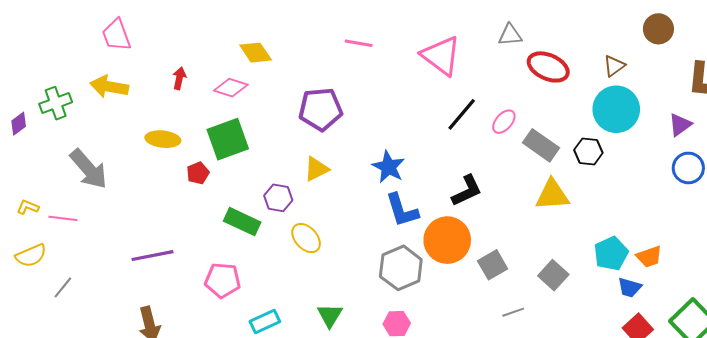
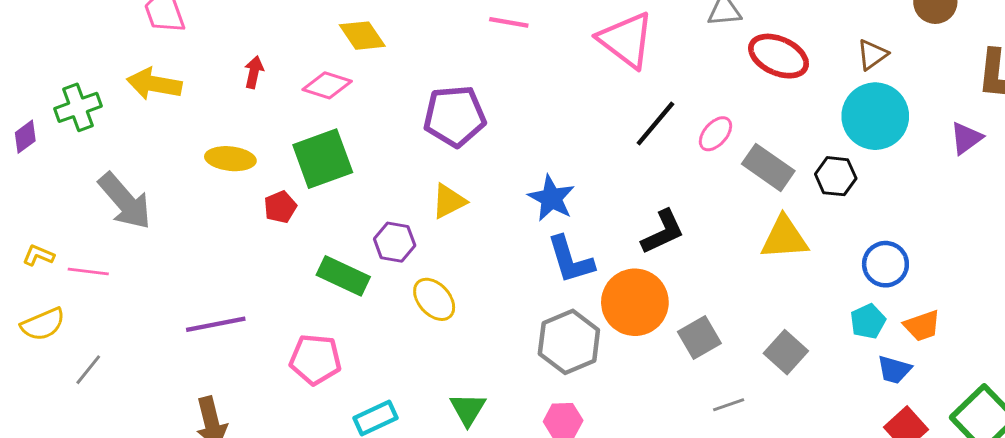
blue circle: (688, 168) -> (885, 264), moved
cyan pentagon: (611, 253) -> (868, 321), size x0.7

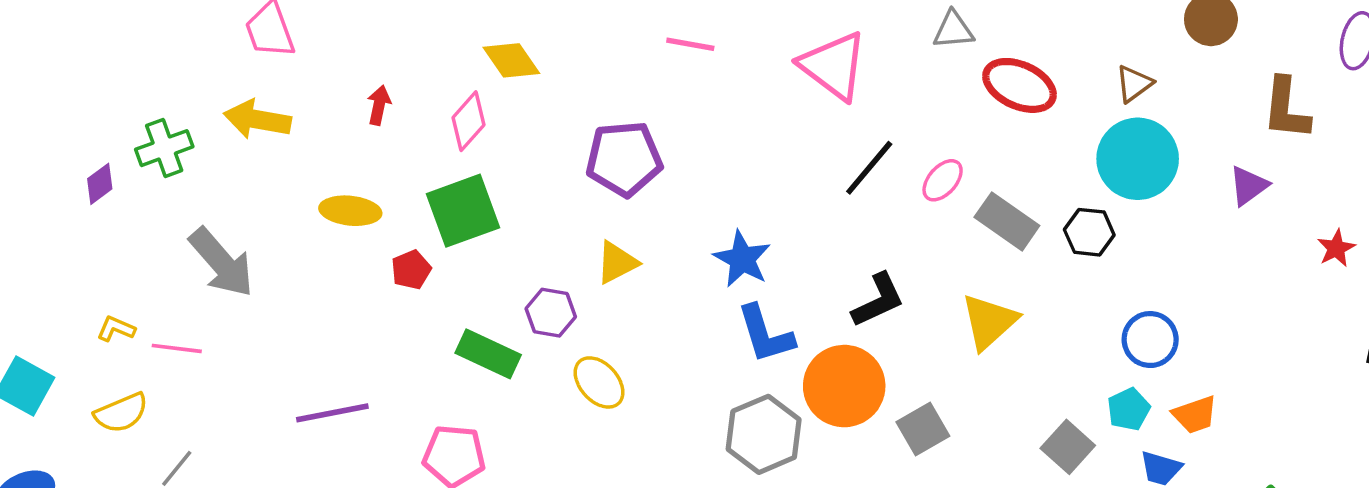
pink diamond: (327, 85) -> (468, 121), turned -66
yellow triangle: (784, 238) -> (989, 322), moved, turned -38
gray square: (786, 352) -> (1068, 447), moved

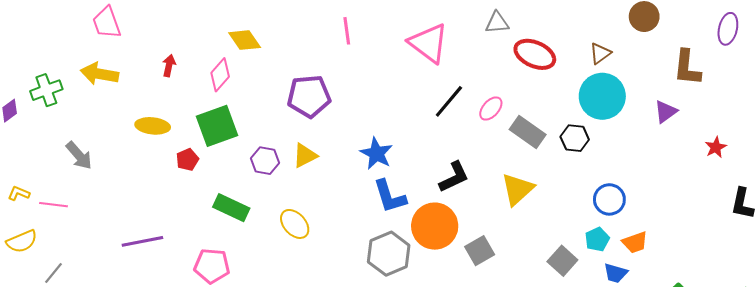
pink line: (690, 44) -> (347, 31), turned 72
gray arrow: (221, 263) -> (79, 156), size x0.7
purple hexagon: (551, 313) -> (265, 161), moved

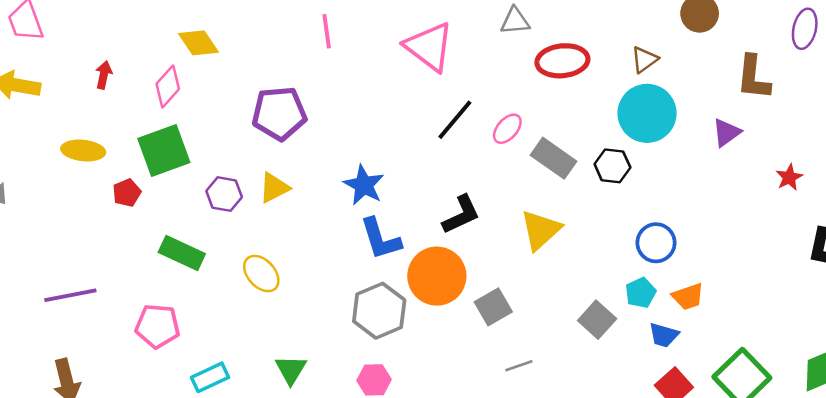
red ellipse: (535, 54) -> (562, 61), turned -30

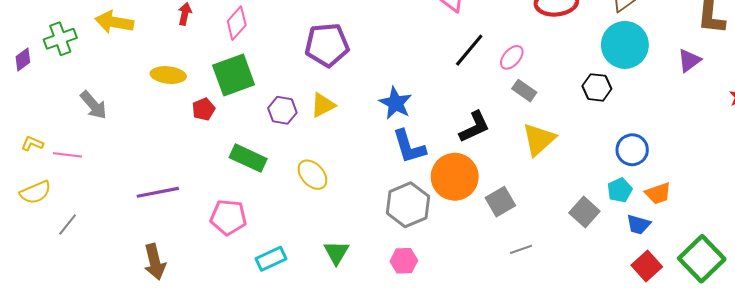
gray rectangle: (553, 158) -> (524, 91), moved, size x0.7

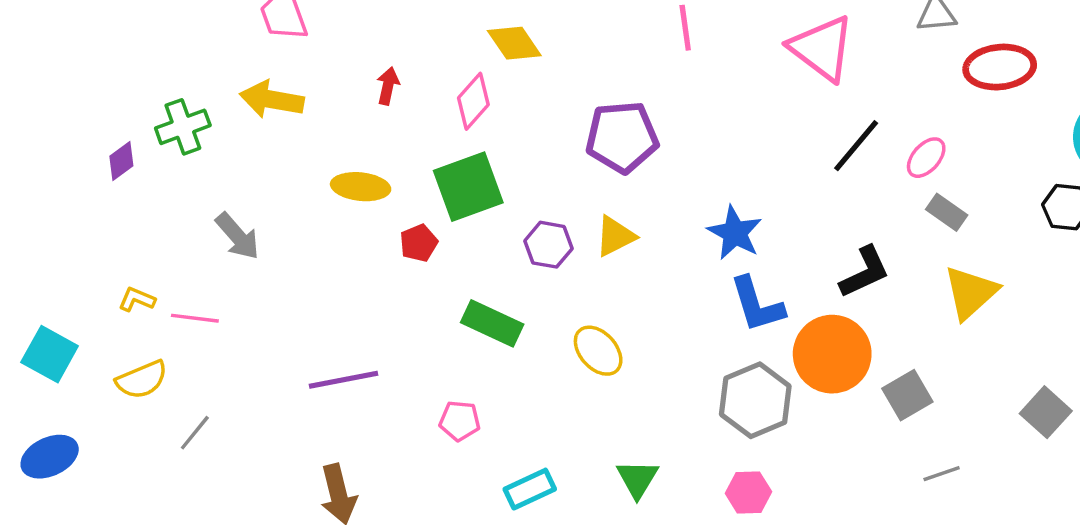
pink pentagon: (228, 217) -> (460, 421), size x0.7

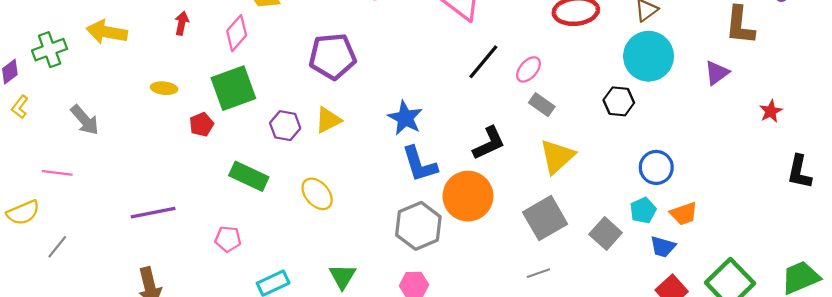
yellow ellipse: (361, 187) -> (164, 88), size x0.7
yellow L-shape: (137, 299) -> (20, 107), moved, turned -75
gray square: (907, 395) -> (545, 218), moved, size x1.4

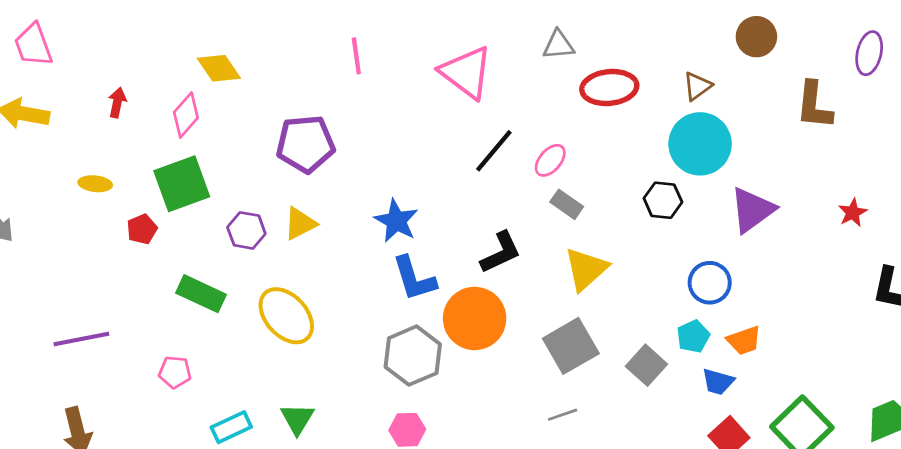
purple triangle: (717, 73) -> (752, 210), moved, size x1.5
yellow ellipse: (317, 194) -> (286, 316), size x1.4
green triangle: (342, 276) -> (297, 419), moved

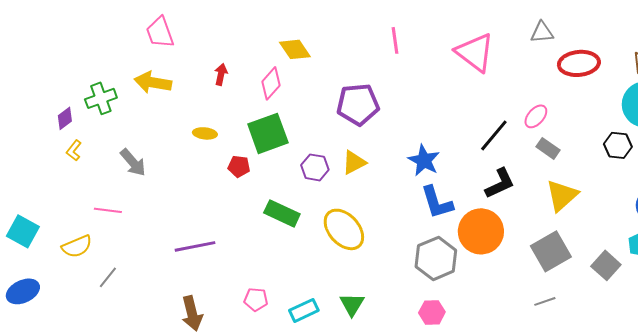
black line: (494, 151) -> (494, 135), moved
red pentagon: (142, 229) -> (239, 166), turned 30
pink pentagon: (175, 372) -> (256, 299), moved

